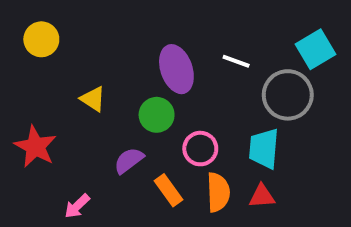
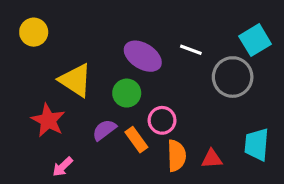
purple ellipse: (176, 69) -> (143, 56), turned -39
yellow triangle: (93, 99) -> (75, 80), size x1.6
red star: (35, 147) -> (48, 120), moved
cyan trapezoid: (264, 149) -> (257, 144), moved
orange rectangle: (169, 190) -> (136, 140), moved

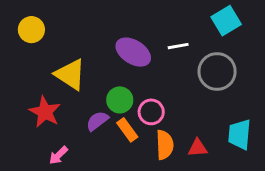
cyan square: (255, 40) -> (226, 21), moved
white line: (191, 50) -> (178, 46), turned -30
green circle: (127, 93) -> (120, 100), moved

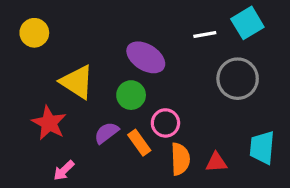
white line: (178, 46) -> (205, 34), moved
green circle: (120, 100) -> (131, 95), moved

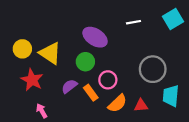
cyan square: (247, 23) -> (173, 19), moved
yellow circle: (34, 33) -> (22, 49), moved
gray circle: (238, 79) -> (153, 69), moved
orange semicircle: (180, 159) -> (117, 103), turned 48
pink arrow: (64, 170) -> (42, 111), turned 104

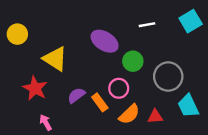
yellow circle: (22, 49) -> (17, 34), moved
green circle: (85, 62) -> (133, 61), moved
cyan trapezoid: (171, 96) -> (188, 106), turned -30

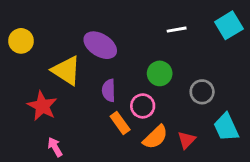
purple ellipse: (105, 41) -> (100, 45), moved
gray circle: (168, 77) -> (202, 92), size x0.7
purple semicircle: (76, 95) -> (109, 90), moved, turned -54
red triangle: (155, 117) -> (187, 140), turned -42

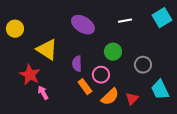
purple ellipse: (100, 45) -> (83, 25), moved
pink arrow: (55, 147) -> (43, 93), moved

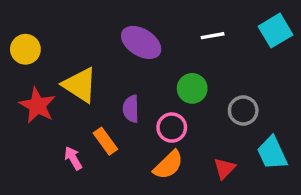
red star: (30, 75) -> (37, 105), moved
orange rectangle: (85, 87) -> (105, 141), moved
orange semicircle: (110, 97) -> (168, 165), moved

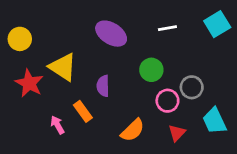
pink circle: (172, 128) -> (167, 101), moved

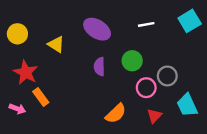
yellow triangle: (63, 67) -> (56, 44), moved, size x0.7
purple semicircle: (103, 86) -> (99, 67), moved
orange rectangle: (83, 111) -> (41, 97), moved
pink arrow: (57, 125) -> (17, 109), moved, turned 140

